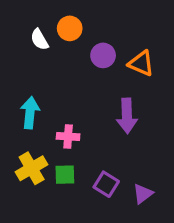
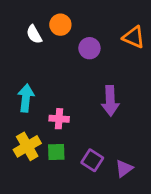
orange triangle: (141, 63) -> (134, 37), moved

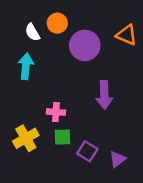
purple circle: (89, 48) -> (85, 45), size x1.5
cyan arrow: (26, 98) -> (26, 66), moved
green square: (56, 152) -> (62, 137), moved

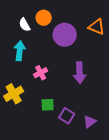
pink cross: (56, 112) -> (41, 73), moved, turned -32
yellow cross: (26, 138) -> (14, 94), moved

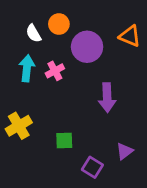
pink cross: (41, 73) -> (55, 71), moved
purple square: (67, 116) -> (92, 167), moved
purple triangle: (90, 122) -> (125, 151), moved

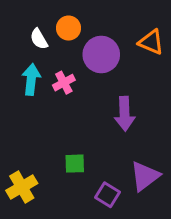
yellow cross: (19, 126) -> (22, 187), moved
purple triangle: (125, 151) -> (145, 176), size x1.5

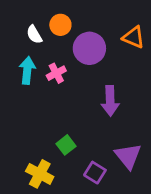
green square: (75, 164) -> (66, 145), turned -36
purple triangle: (145, 176) -> (128, 156), turned -32
yellow cross: (22, 187) -> (40, 174), moved, turned -32

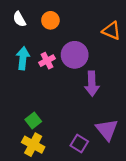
white semicircle: (34, 34) -> (19, 19), moved
purple circle: (89, 48) -> (75, 55), moved
green square: (66, 145) -> (33, 120), moved

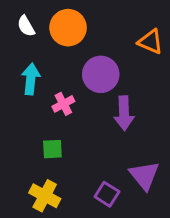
orange circle: (50, 20) -> (68, 28), size x1.5
pink cross: (47, 61) -> (63, 104), moved
green square: (33, 120) -> (52, 149), moved, turned 35

